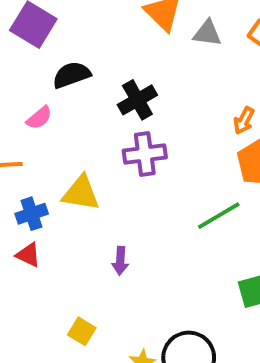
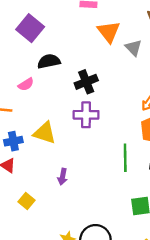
gray triangle: (207, 33) -> (133, 48), turned 30
green line: (219, 216) -> (125, 158), turned -68
yellow square: (82, 331) -> (27, 201), moved

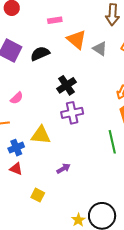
black semicircle: (49, 61) -> (40, 54), moved
purple arrow: (63, 177) -> (63, 168), turned -120

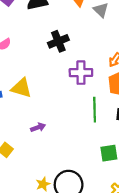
purple cross: (72, 113) -> (81, 73), moved

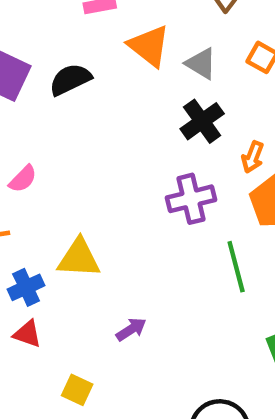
black cross: (58, 41) -> (202, 121), moved

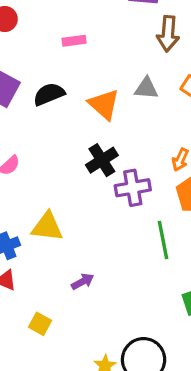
orange triangle: (149, 46) -> (104, 104), moved
gray triangle: (201, 64) -> (146, 88), turned -30
black cross: (202, 121) -> (102, 160), moved

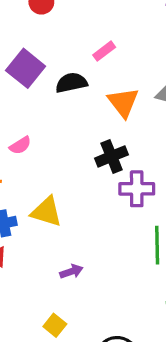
pink rectangle: (74, 41) -> (104, 51), moved, turned -40
yellow square: (40, 324) -> (55, 325), moved

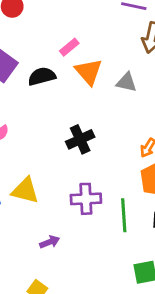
orange triangle: (123, 102) -> (89, 72), moved
purple cross: (137, 189) -> (86, 199), moved

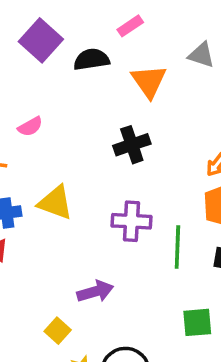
orange triangle: (89, 72) -> (149, 81), moved
gray triangle: (127, 82) -> (201, 55), moved
purple arrow: (50, 242) -> (95, 291), moved, size x1.4

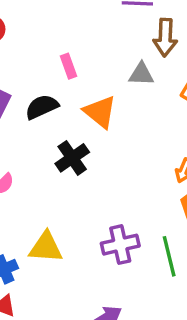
pink rectangle: (130, 26) -> (69, 66), turned -60
black cross: (132, 145) -> (72, 158), moved

